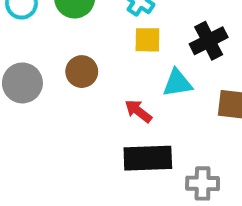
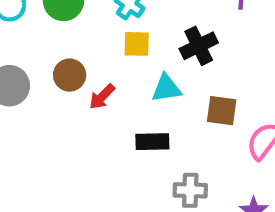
red arrow: (138, 111) -> (102, 97), moved, turned -84
black rectangle: (148, 158) -> (152, 142), moved, size x0.7

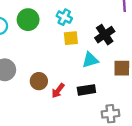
brown circle: (70, 75) -> (39, 81), moved
red arrow: (102, 97) -> (58, 91), moved

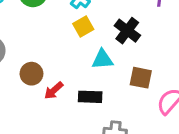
black cross: (105, 35) -> (127, 31), turned -30
yellow square: (71, 38) -> (83, 27), turned -35

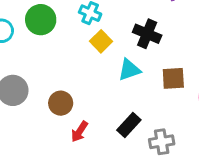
red arrow: (54, 91) -> (80, 132), moved
black rectangle: (90, 97) -> (129, 125), moved, turned -35

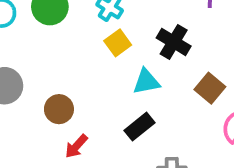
brown square: (173, 78) -> (210, 88), moved, turned 35
black rectangle: (129, 125) -> (139, 127), moved

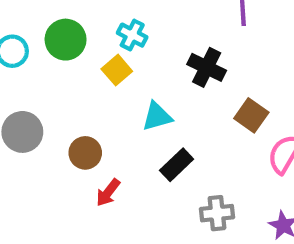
yellow square: (118, 43) -> (117, 70), moved
cyan triangle: (146, 82) -> (157, 116), moved

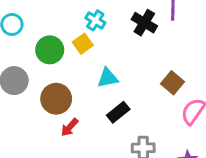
green circle: (66, 40) -> (50, 50), moved
black cross: (207, 67) -> (144, 23), moved
brown circle: (85, 153) -> (56, 99), size x1.4

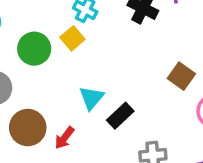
cyan triangle: (108, 78) -> (91, 98), moved, turned -35
brown circle: (56, 99) -> (28, 128), moved

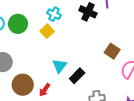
green circle: (34, 49) -> (18, 24), moved

